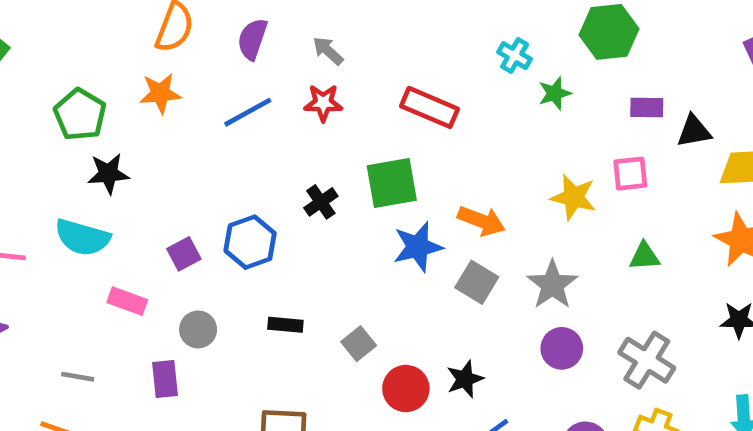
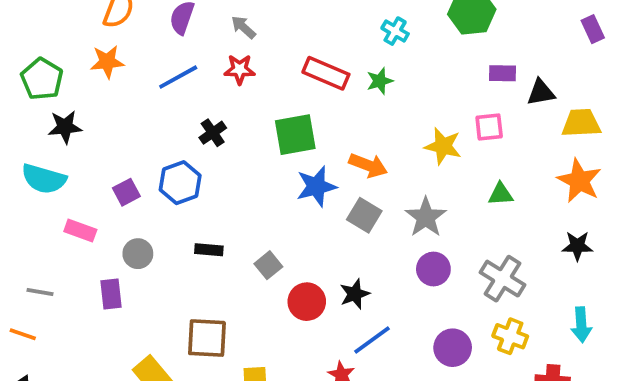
green star: (555, 93) -> (380, 81), moved
black cross: (321, 202) -> (213, 133), moved

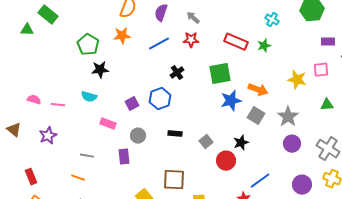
cyan semicircle: (44, 179) -> (89, 97), size x0.7
black star: (355, 294) -> (241, 143), moved

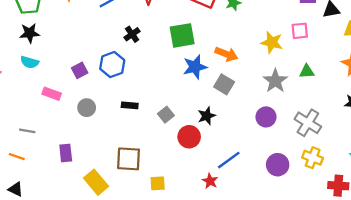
black star: (100, 70) -> (30, 33), moved
gray star: (288, 117) -> (275, 81), moved
purple rectangle: (124, 157) -> (66, 153), moved

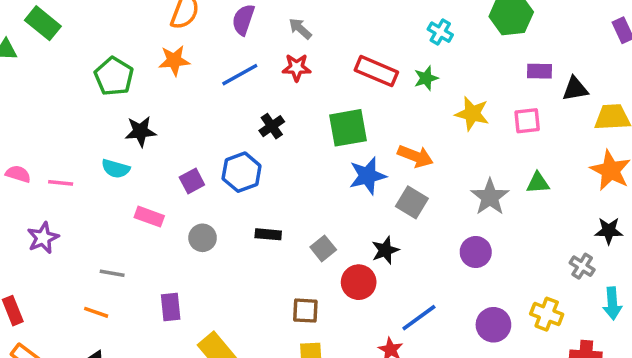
black star: (30, 33) -> (140, 131), moved
yellow star: (272, 42) -> (472, 114), moved
gray cross: (308, 123) -> (582, 266), moved, size x0.6
brown square: (129, 159) -> (305, 311), moved, size x0.7

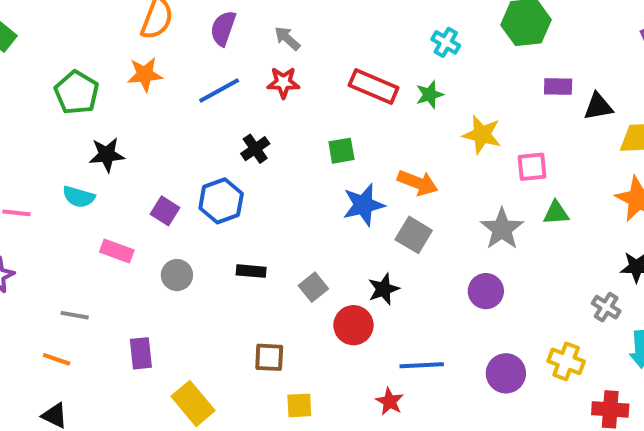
pink square: (527, 121) -> (532, 167), moved
green square: (348, 128) -> (341, 151), size x0.6
purple square: (192, 181) -> (165, 211), turned -30
brown square: (305, 311) -> (269, 357), moved
blue line: (419, 318) -> (422, 365), turned 33

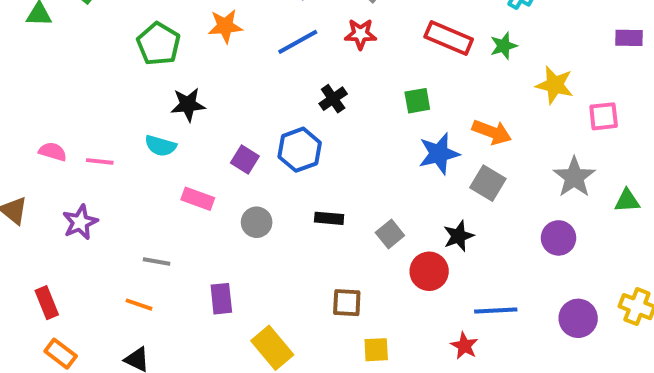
green triangle: (556, 213) -> (627, 201), moved

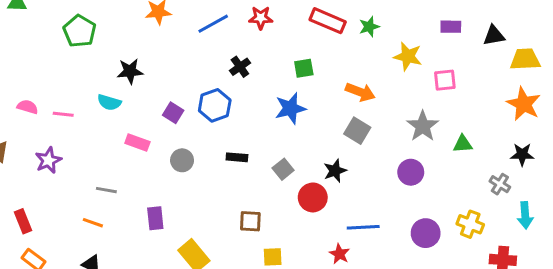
purple rectangle: (629, 38) -> (451, 27), moved
green pentagon: (159, 44) -> (80, 31), moved
blue star: (439, 154) -> (290, 108), moved

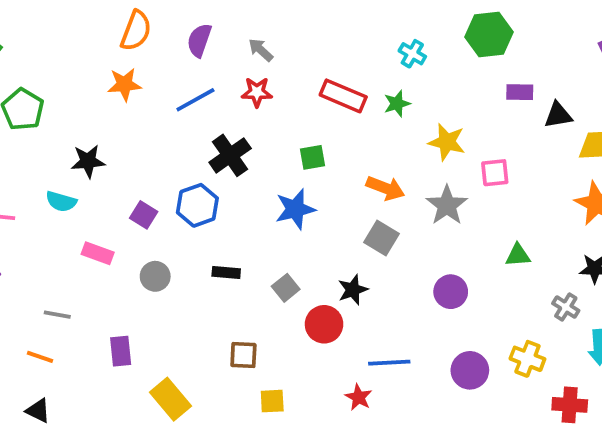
purple rectangle: (451, 27) -> (520, 92), moved
black cross: (240, 67) -> (230, 155), size x1.5
gray star: (423, 126) -> (447, 205), moved

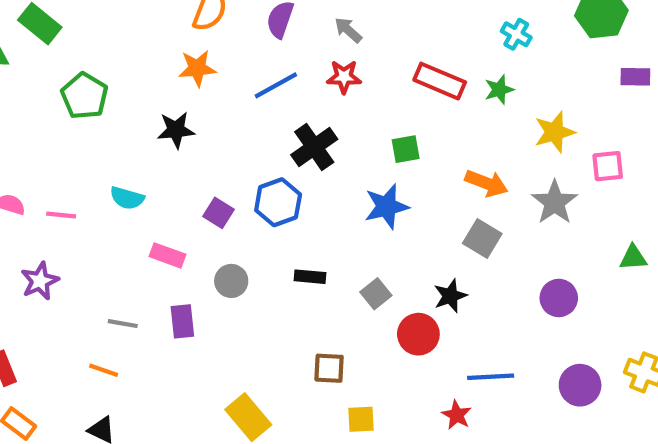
yellow star: (447, 142) -> (555, 132), turned -30
black star: (88, 161) -> (176, 130), moved
purple rectangle: (121, 351) -> (182, 321), moved

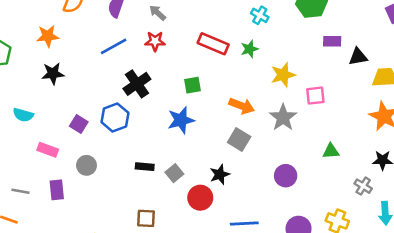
orange star: (197, 68) -> (48, 36), moved
black rectangle: (310, 277) -> (145, 167), moved

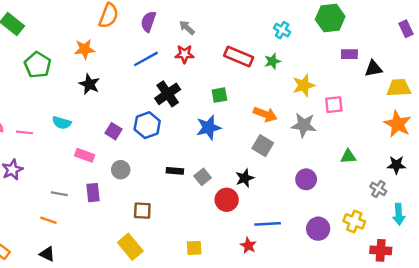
black star: (53, 74) -> (89, 84), turned 30
gray star: (283, 117) -> (304, 125), turned -30
brown square: (146, 218) -> (142, 211), moved

